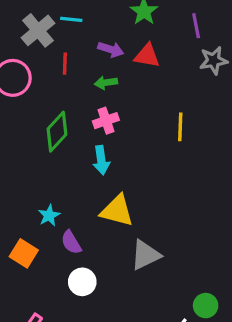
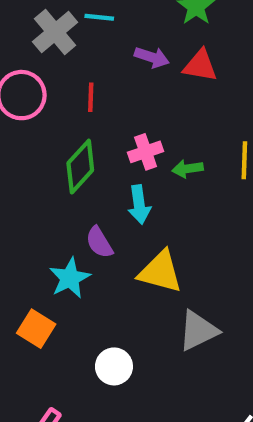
red line: (65, 64) -> (91, 97), moved
green arrow: (106, 83) -> (188, 169), moved
cyan star: (49, 215) -> (70, 278), size x1.4
purple semicircle: (71, 242) -> (99, 242), moved

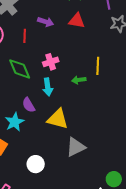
purple arrow: (152, 57) -> (46, 22), moved
green diamond: (80, 167) -> (20, 69), turned -65
green arrow: (188, 169) -> (79, 80), moved

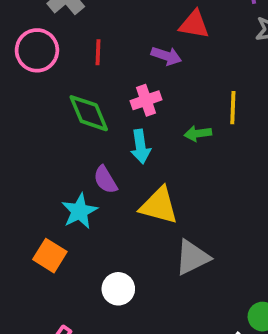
purple arrow: (46, 22) -> (166, 56), moved

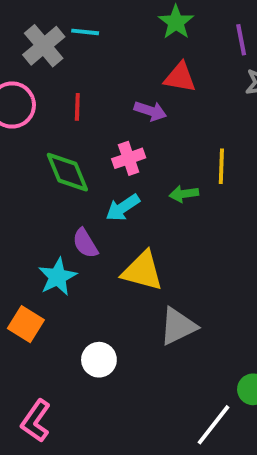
cyan arrow: (140, 146) -> (123, 208), turned 64

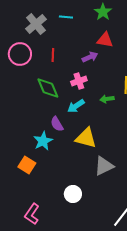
cyan line: (85, 32) -> (66, 17), moved
purple arrow: (150, 111) -> (90, 57), turned -42
white circle: (99, 360) -> (73, 194), moved

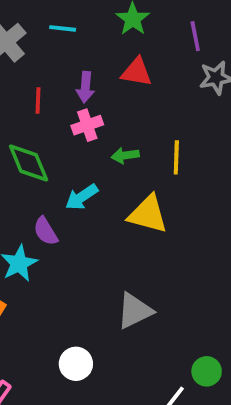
purple arrow: (90, 57) -> (85, 87), moved, turned 119
pink cross: (79, 81) -> (87, 125), moved
green arrow: (107, 99) -> (125, 155), moved
yellow triangle: (86, 138) -> (148, 214), moved

